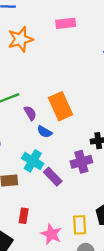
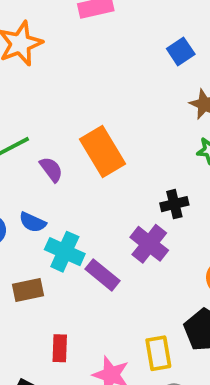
blue semicircle: (44, 132) -> (33, 222), moved
purple cross: (81, 162) -> (149, 244), turned -30

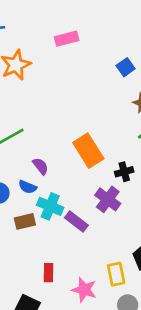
orange rectangle: (102, 152) -> (88, 151), moved
purple semicircle: (51, 169) -> (41, 166), moved
brown rectangle: (28, 290) -> (25, 221), moved

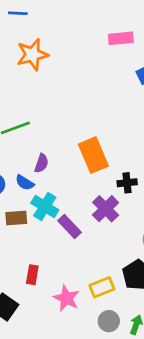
pink rectangle: (67, 39) -> (121, 38), moved
purple semicircle: (41, 166) -> (41, 163), turned 48
yellow rectangle: (116, 274) -> (102, 287), turned 70

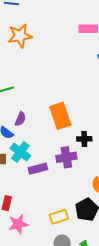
purple cross: (106, 209) -> (66, 157), turned 30
purple rectangle: (69, 226) -> (38, 169), turned -66
pink star: (66, 298) -> (18, 224), moved, turned 30

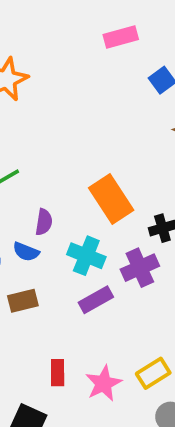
cyan cross: (20, 152) -> (86, 256), moved
pink star: (18, 224) -> (104, 383), moved

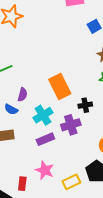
cyan cross: (86, 256) -> (43, 115), turned 30
red rectangle: (58, 373) -> (22, 184), moved
pink star: (104, 383) -> (45, 170), moved, turned -30

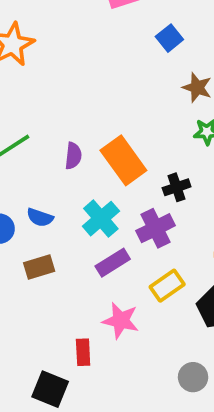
purple semicircle: (22, 95) -> (73, 156), moved
yellow rectangle: (71, 182) -> (167, 286), moved

